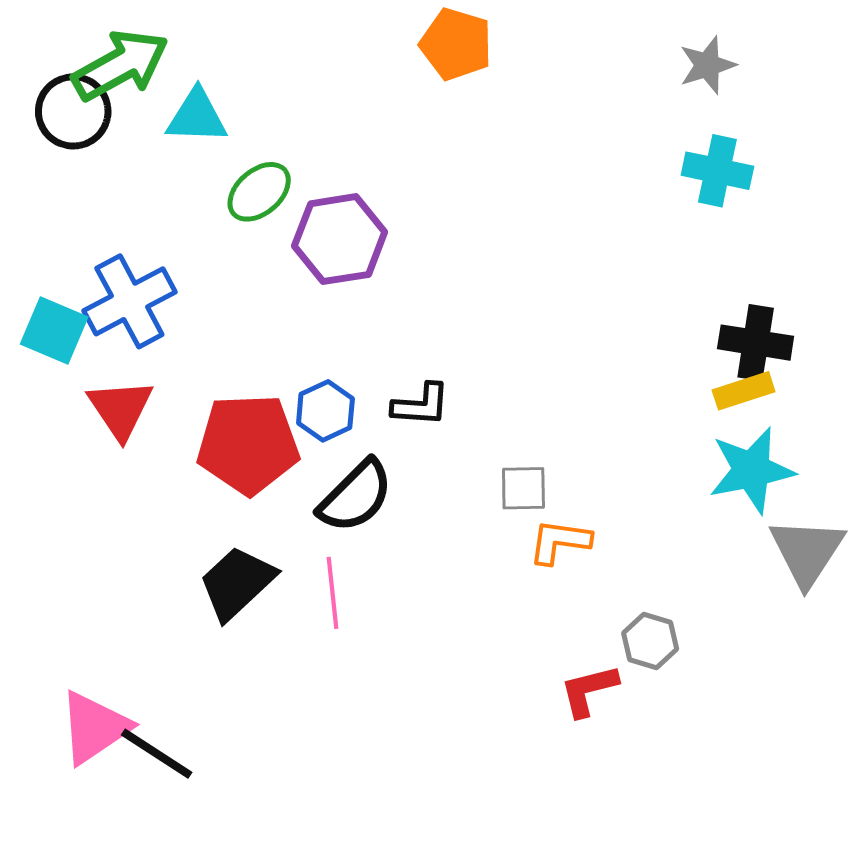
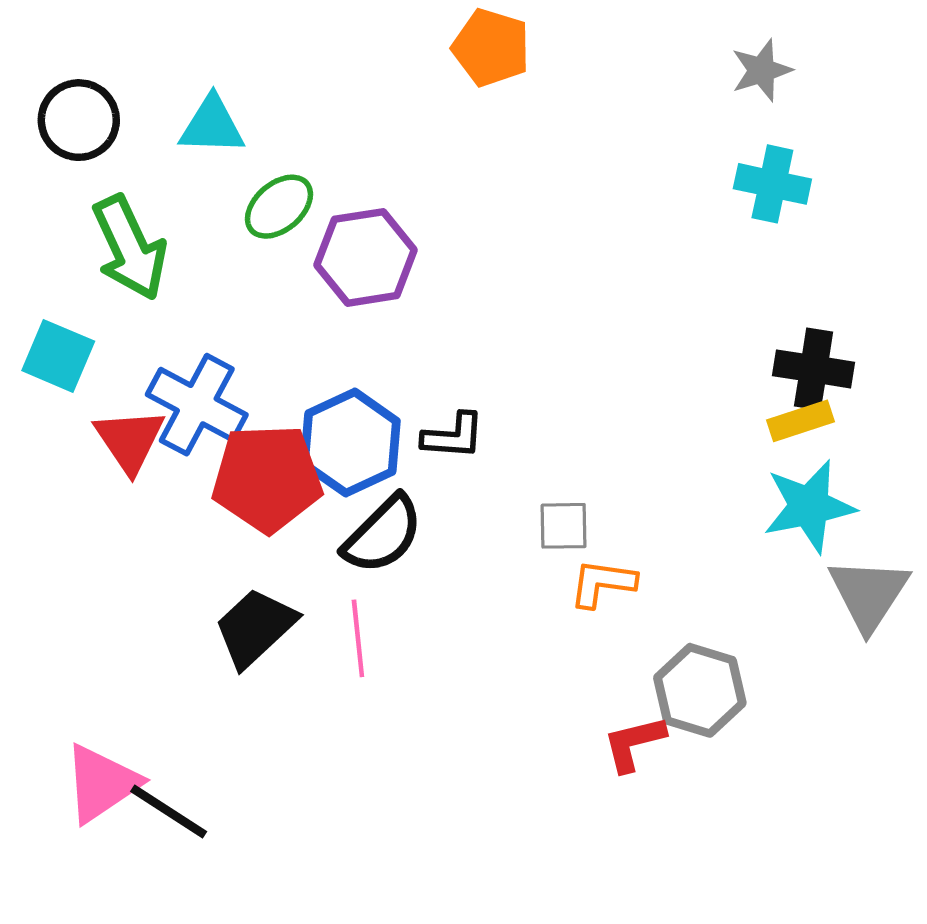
green arrow: (120, 65) -> (130, 248), moved, turned 94
blue cross: (129, 301) -> (197, 405), moved, turned -34
blue hexagon: (325, 411) -> (350, 443), size x1.6
gray hexagon: (650, 641) -> (700, 690), size x1.5

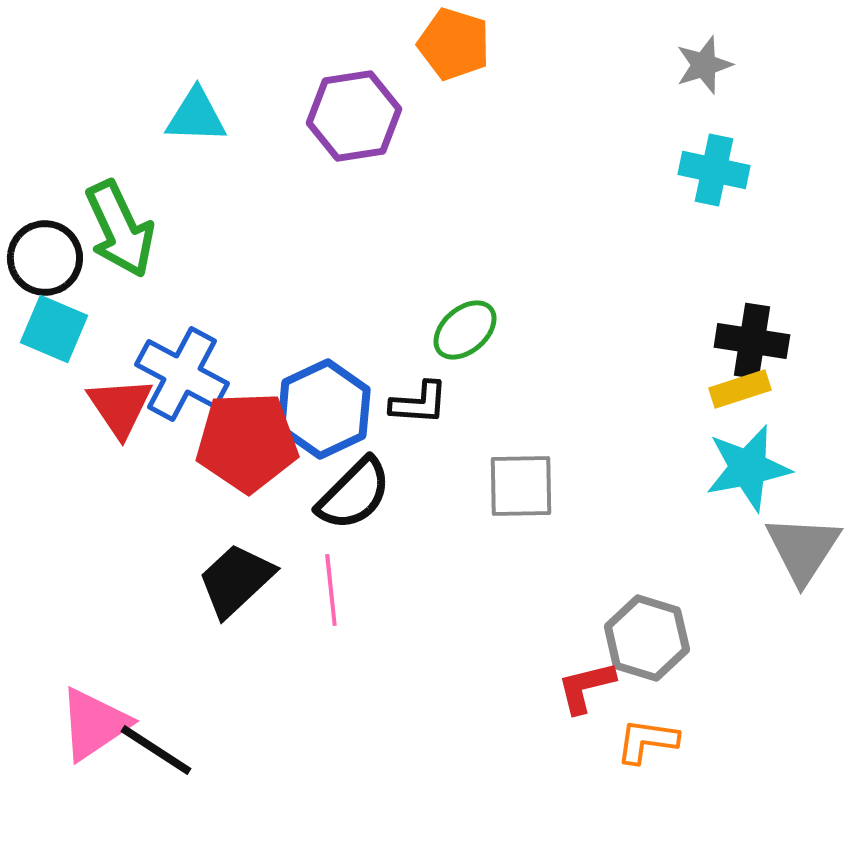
black circle: (79, 120) -> (45, 258), moved
green ellipse: (279, 207) -> (465, 330), moved
purple hexagon: (366, 257) -> (354, 116), moved
gray square: (564, 526) -> (521, 486), size x1.4
orange L-shape: (603, 583) -> (647, 741), moved

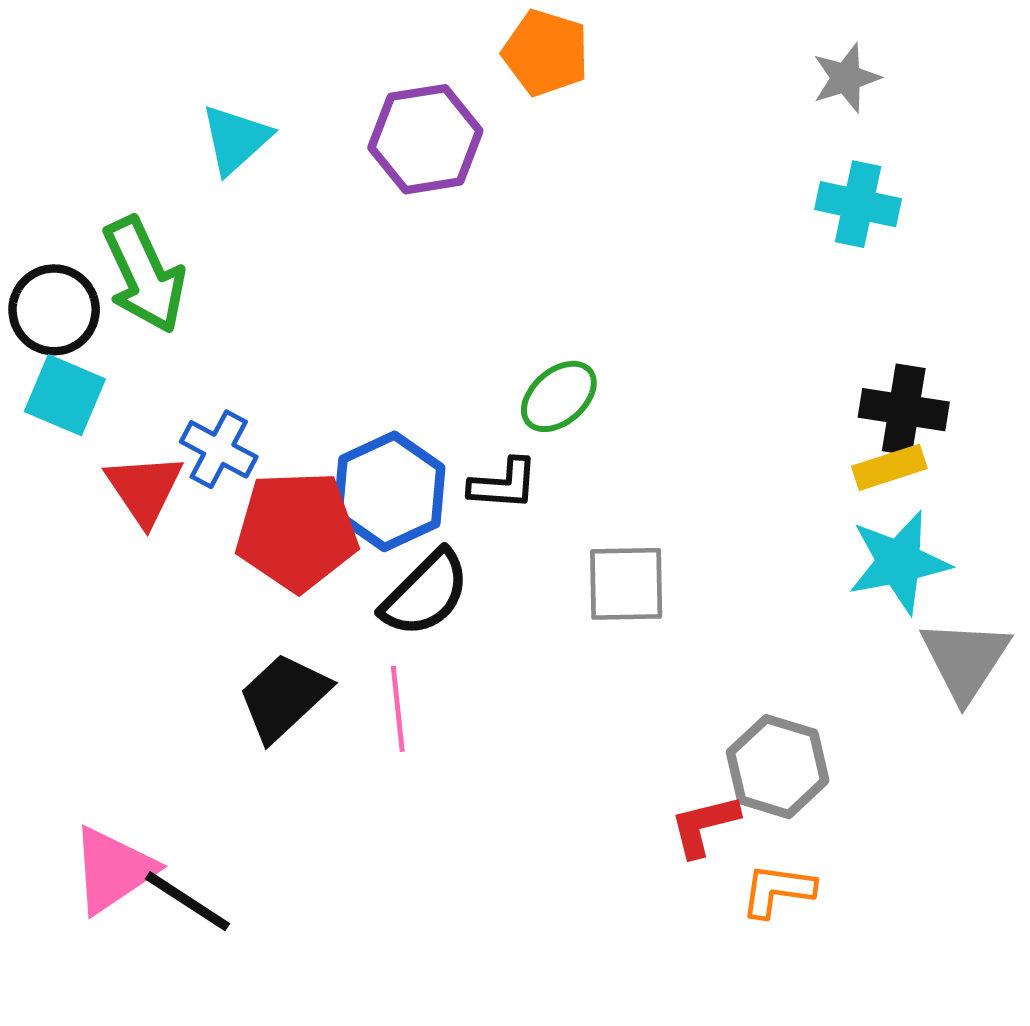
cyan triangle: (196, 116) -> (236, 139), turned -44
blue cross: (182, 374) -> (219, 449), size x0.7

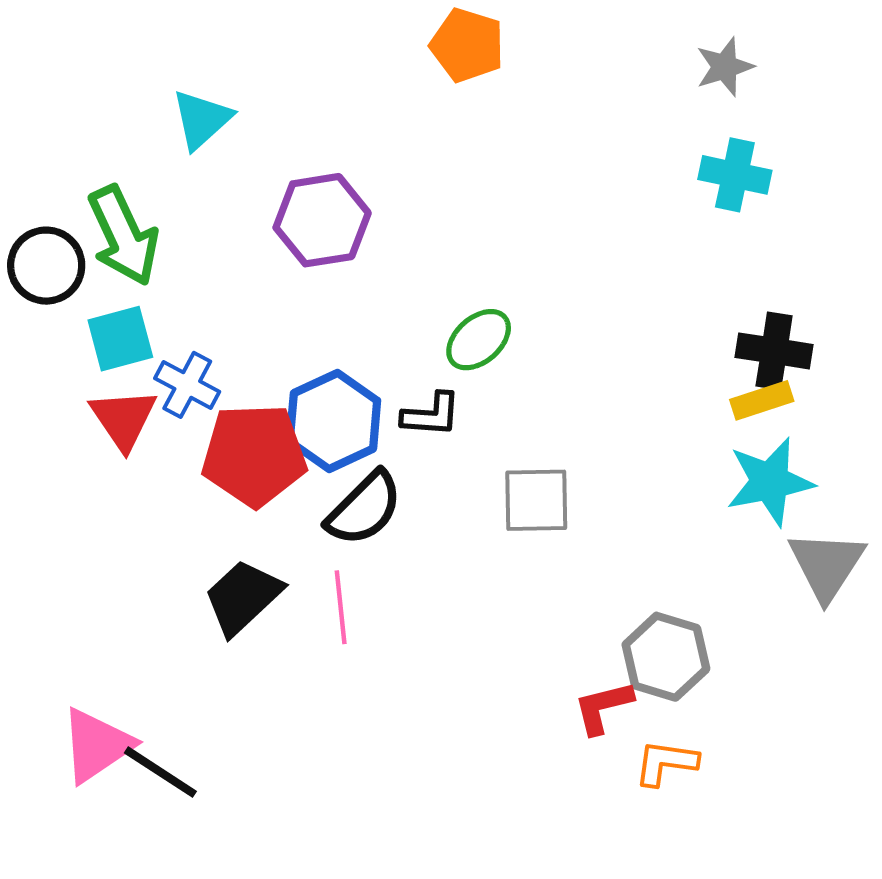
purple hexagon: (425, 139) -> (322, 220), moved
cyan square: (65, 395) -> (120, 339), moved, turned -38

